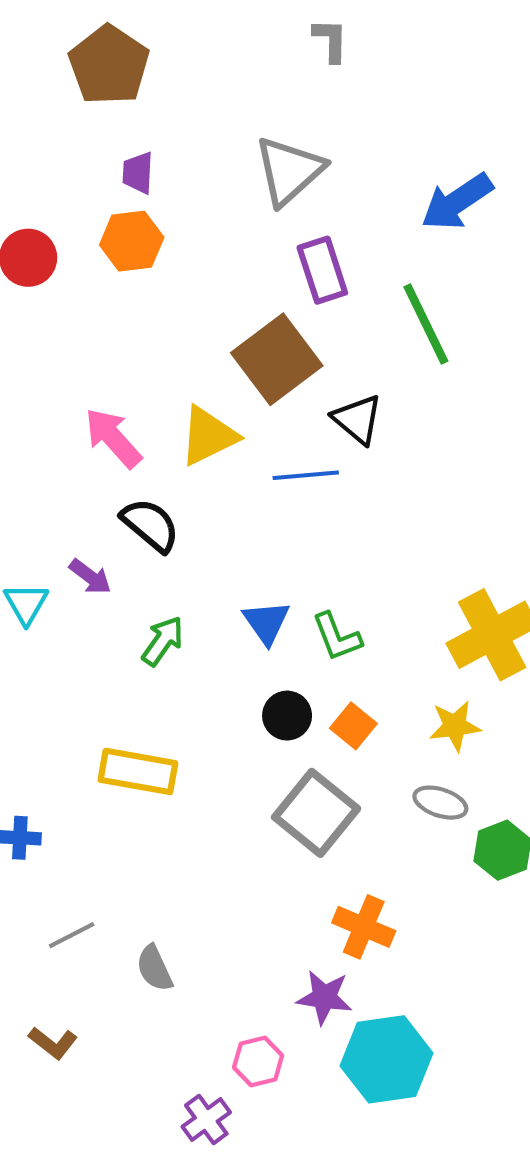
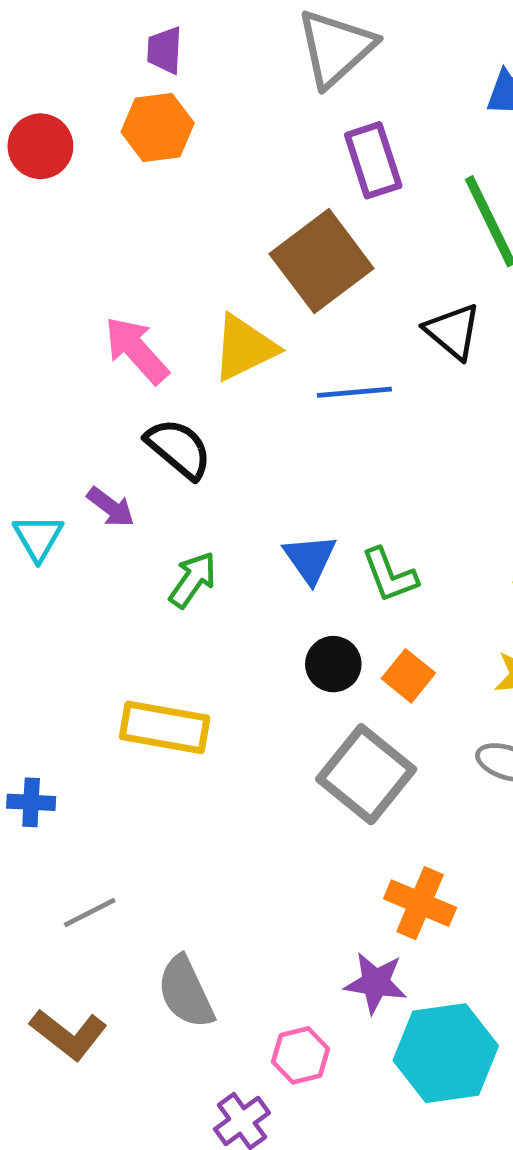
black triangle: (357, 419) -> (453, 331), moved
gray semicircle: (154, 968) -> (186, 992), moved, size x1.4
brown L-shape: (53, 1043) -> (69, 1034), size x1.4

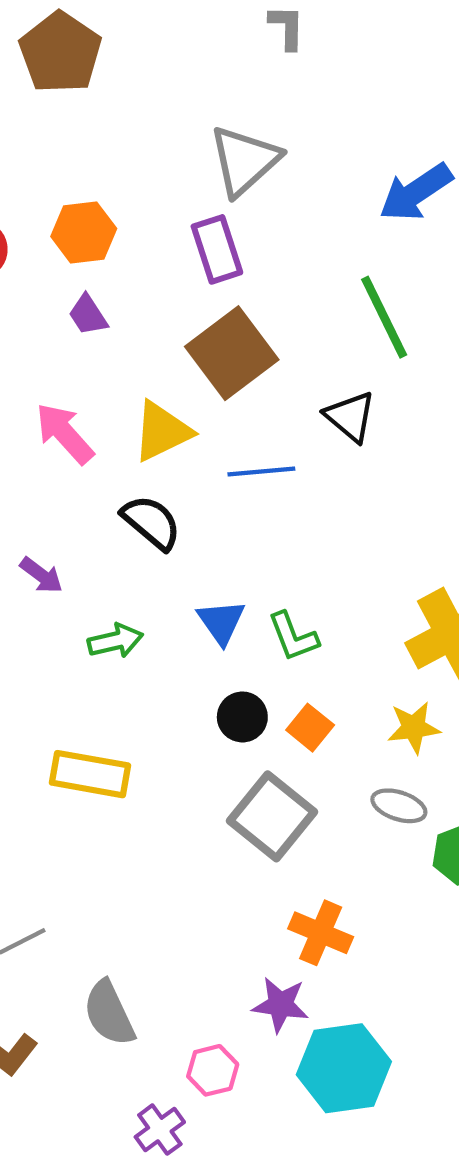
purple trapezoid: (165, 50) -> (88, 315), moved, turned -36
purple rectangle: (373, 160) -> (217, 249), moved
black semicircle: (179, 449) -> (151, 522), moved
green arrow: (193, 580) -> (115, 641), turned 42

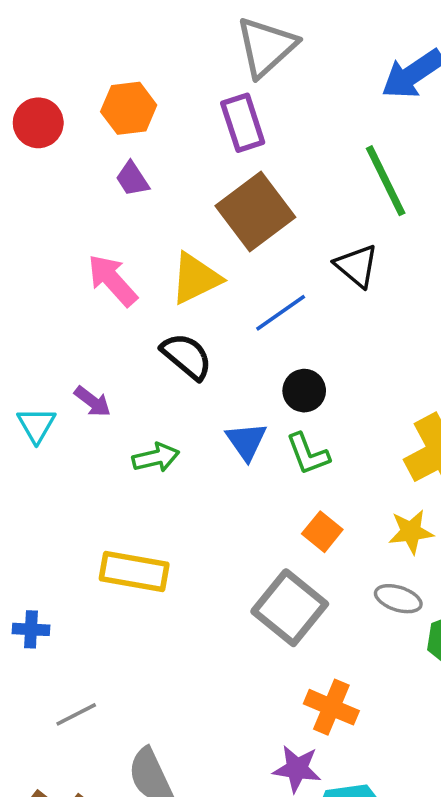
blue line: (261, 472) -> (281, 313), turned -30
black circle: (242, 717) -> (304, 391), moved

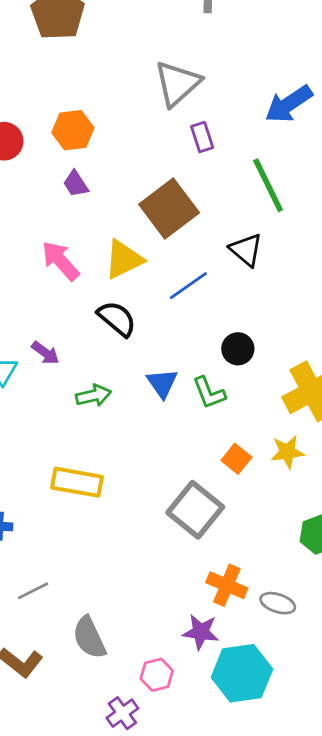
purple rectangle: (243, 123) -> (202, 137), moved, size x0.7
black circle: (304, 391) -> (238, 349), moved
orange square: (322, 532) -> (236, 459), moved
gray ellipse: (398, 599) -> (278, 603), moved

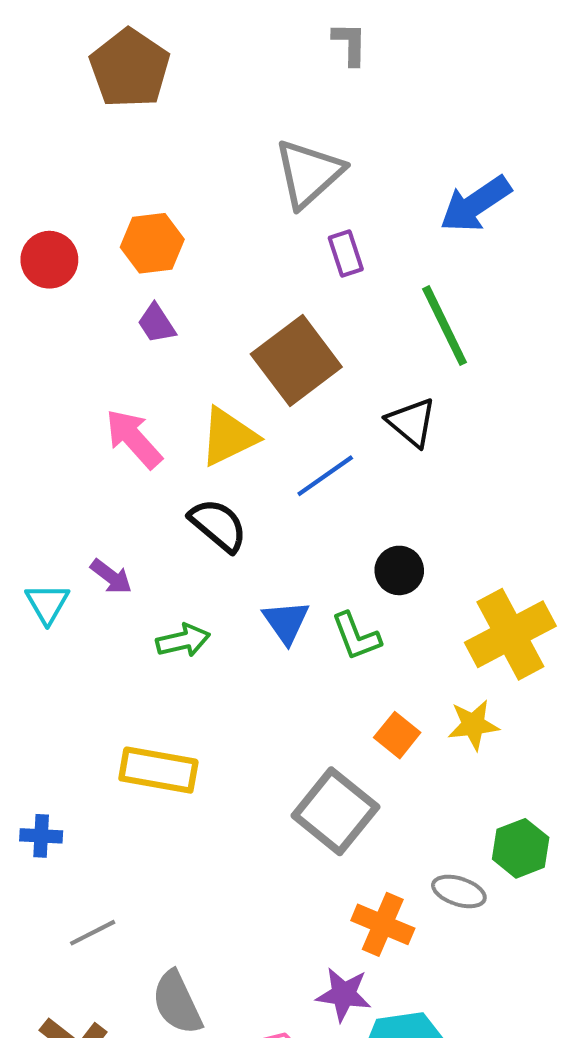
gray ellipse: (278, 603) -> (459, 891), moved

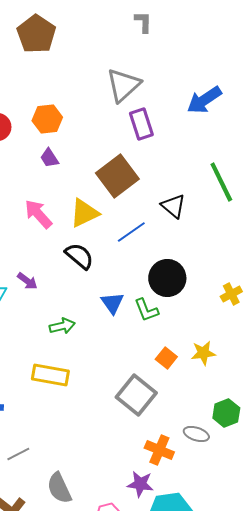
purple rectangle: (346, 254) -> (141, 124), size x1.4
green line: (445, 326) -> (221, 182), moved
black circle: (399, 570) -> (167, 278), size x1.6
yellow cross: (510, 634) -> (231, 294), moved, size x0.5
green arrow: (183, 640) -> (62, 326), moved

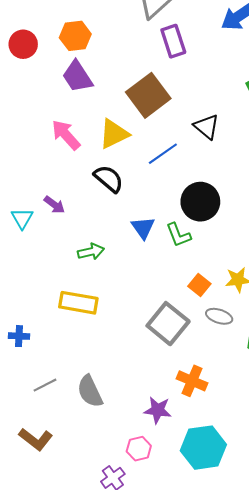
purple trapezoid: (49, 158) -> (77, 77), size x1.6
gray ellipse: (196, 434) -> (219, 316), moved
purple star: (140, 484) -> (158, 410), moved
gray semicircle: (59, 488) -> (90, 391), moved

